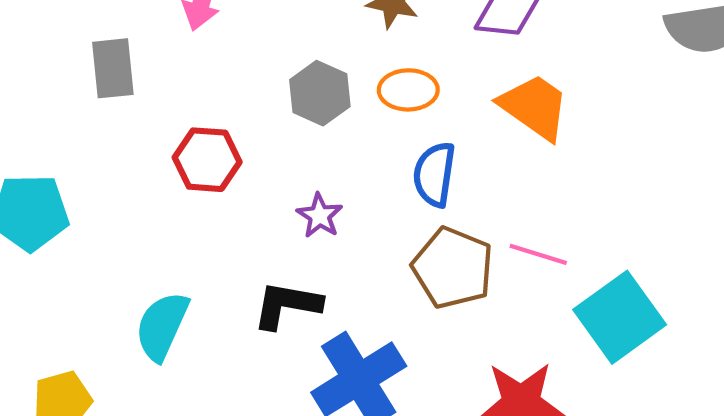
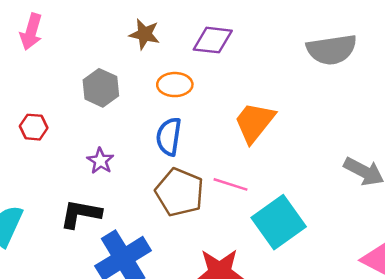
orange ellipse: (408, 90) -> (175, 85), moved
orange trapezoid: (534, 107) -> (254, 122), moved, turned -87
red hexagon: (207, 160) -> (34, 127), size x0.7

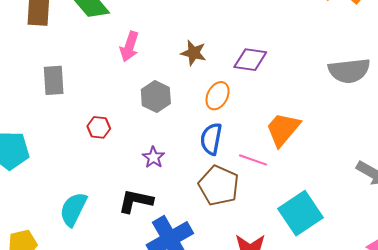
pink arrow: (31, 32) -> (129, 46), moved
orange ellipse: (175, 85) -> (218, 96), turned -64
pink line: (230, 184) -> (253, 160), moved

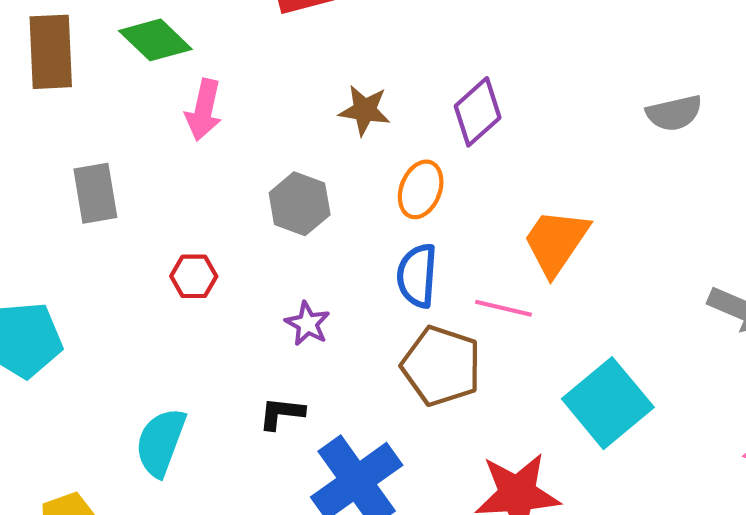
pink arrow: (129, 46) -> (204, 110), moved
purple diamond: (250, 60) -> (478, 112), turned -44
gray semicircle: (349, 71) -> (674, 113), size x0.7
black L-shape: (136, 201) -> (281, 413), size x0.7

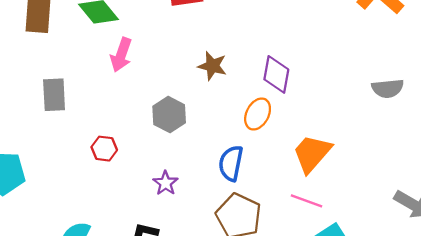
purple diamond: (478, 112) -> (276, 74), turned -45
orange ellipse: (421, 189) -> (258, 114), moved
pink line: (504, 308) -> (306, 201), moved

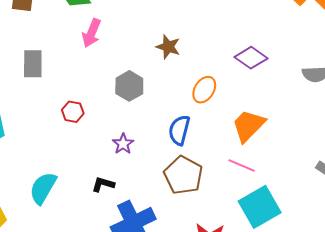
purple diamond: (276, 74) -> (251, 58), moved, turned -68

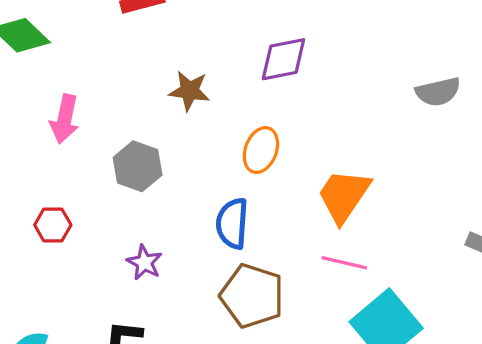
pink arrow: (92, 33) -> (65, 119), moved
purple diamond: (251, 58) -> (283, 59), moved, turned -36

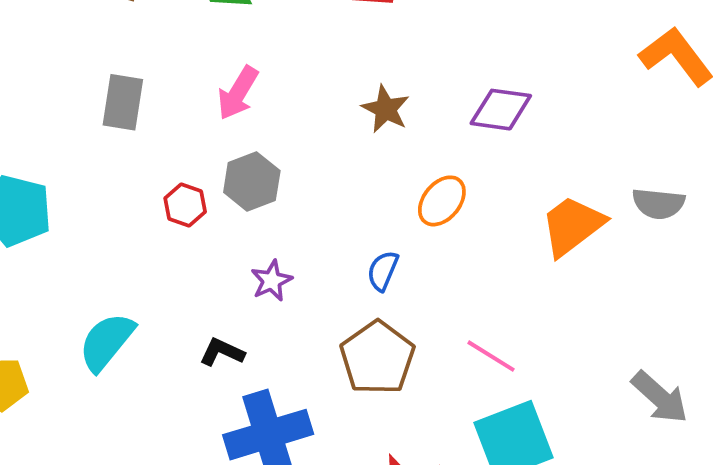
gray hexagon: (138, 166) -> (252, 181), moved
orange trapezoid: (344, 196) -> (572, 226), moved
blue semicircle: (232, 223) -> (383, 271), size x0.7

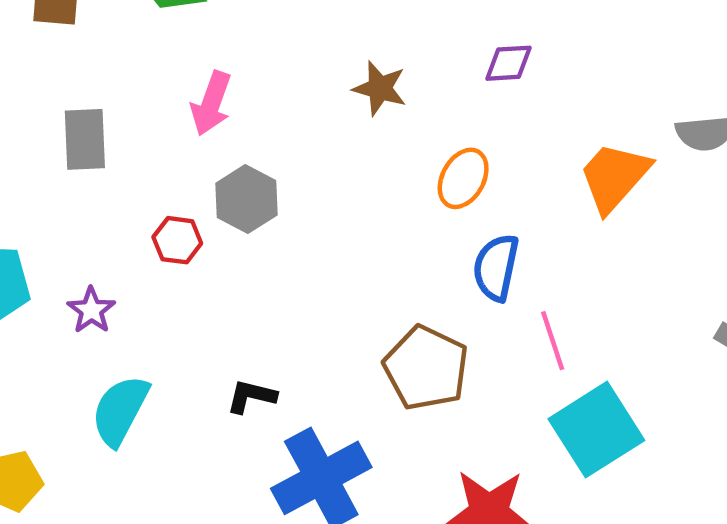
purple diamond: (501, 110) -> (509, 63), size x0.7
blue semicircle: (383, 271) -> (496, 267), moved, size x1.4
purple star: (272, 281) -> (91, 310), moved
pink line: (491, 356) -> (553, 341), turned 51

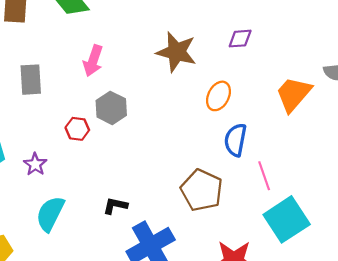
brown star: (380, 88) -> (176, 52), size x1.5

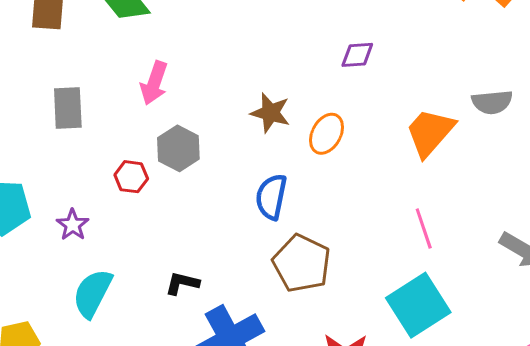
brown star: (176, 52) -> (270, 113), moved, size x0.7
blue semicircle: (235, 140) -> (271, 197), moved
pink line: (264, 176) -> (424, 229), moved

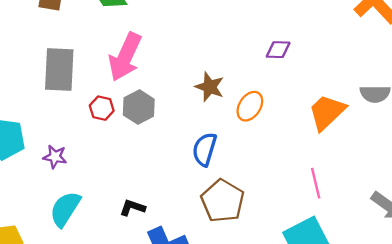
pink arrow: (154, 83) -> (125, 57), size x1.5
gray rectangle: (68, 108) -> (59, 70), size x1.4
red hexagon: (131, 177) -> (102, 108), moved
purple star: (73, 225) -> (55, 157), turned -30

